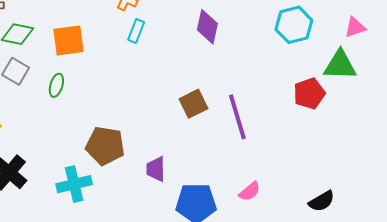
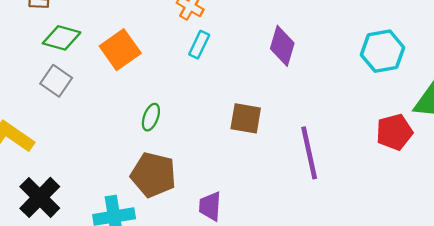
orange square: (69, 40) -> (120, 50), turned -32
green ellipse: (56, 85) -> (151, 117), moved
brown square: (194, 104) -> (246, 118), moved, turned 32

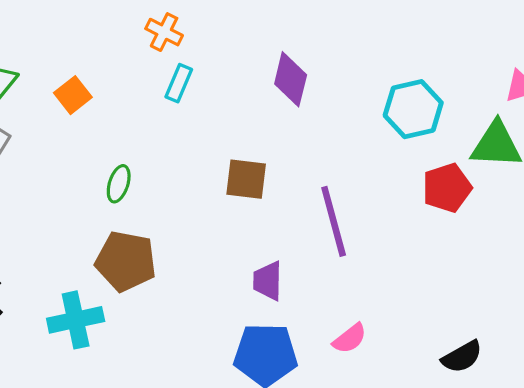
orange square: (120, 50) -> (73, 95), size x0.7
cyan hexagon: (383, 51) -> (413, 109), moved
purple trapezoid: (210, 206) -> (268, 281), moved

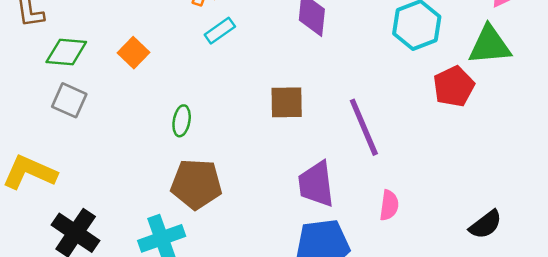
cyan rectangle: (179, 83) -> (220, 31), turned 40
purple trapezoid: (268, 281) -> (316, 184), size x1.4
pink semicircle: (350, 338) -> (389, 205), moved, turned -36

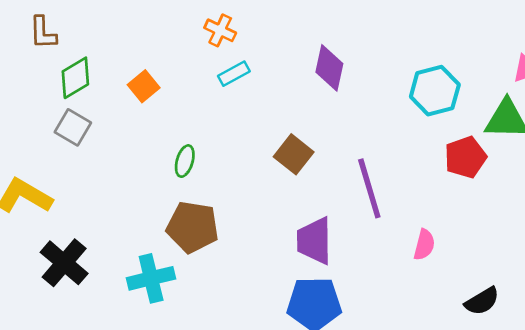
green diamond: (66, 52) -> (75, 78), turned -42
brown square: (287, 102) -> (294, 154), turned 33
pink semicircle: (389, 205) -> (424, 245), moved

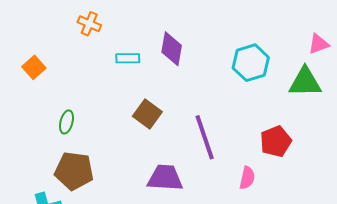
cyan rectangle: (234, 74) -> (128, 58), moved, turned 30
red pentagon: (465, 157) -> (276, 141), moved
purple trapezoid: (314, 241) -> (165, 178), turned 96

